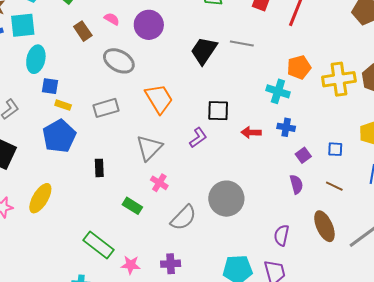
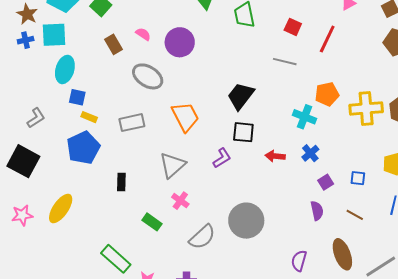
gray line: (242, 43) -> (285, 62), moved
black trapezoid: (204, 51) -> (241, 96), moved
blue cross: (286, 127) -> (310, 153), turned 36

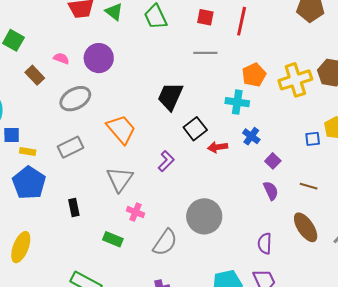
gray ellipse: (148, 76) -> (75, 99), turned -48
black square: (243, 132) -> (195, 129), moved, turned -30
blue square: (358, 178) -> (313, 139), moved

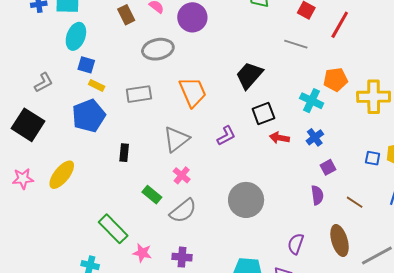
gray semicircle: (165, 242) -> (183, 211), moved

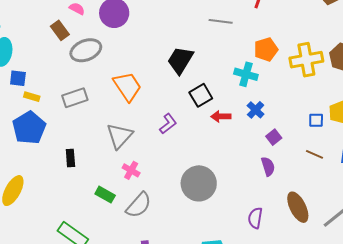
brown rectangle: (126, 15) -> (60, 30), moved
brown line: (355, 202) -> (315, 154), moved

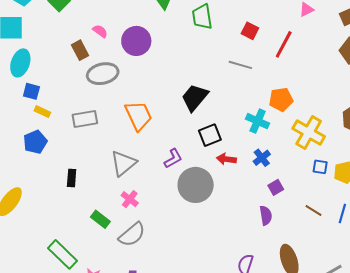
yellow cross: (306, 60) -> (309, 132), moved, turned 32
blue square: (316, 120) -> (320, 167), moved
blue pentagon: (29, 128) -> (35, 142), size x0.7
gray circle: (199, 183) -> (196, 185), moved

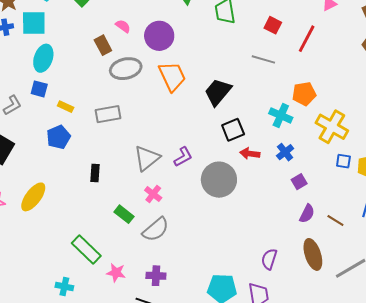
blue square: (31, 91) -> (39, 89), moved
orange trapezoid: (138, 116) -> (172, 76), moved
purple L-shape: (173, 158) -> (183, 157), moved
brown line: (314, 210) -> (335, 221), moved
purple semicircle: (266, 215) -> (307, 214), moved, turned 36

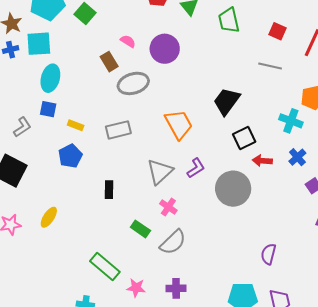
orange trapezoid: (172, 76) -> (179, 124), moved
yellow ellipse: (33, 197) -> (49, 217), size x0.7
purple semicircle: (269, 259) -> (269, 254), moved

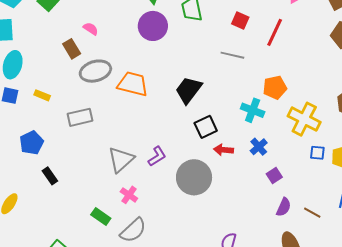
purple circle: (165, 49) -> (153, 26), moved
orange trapezoid: (179, 124) -> (133, 84), moved, turned -48
yellow rectangle: (76, 125) -> (42, 95), moved
black rectangle: (109, 190) -> (50, 176), moved, turned -36

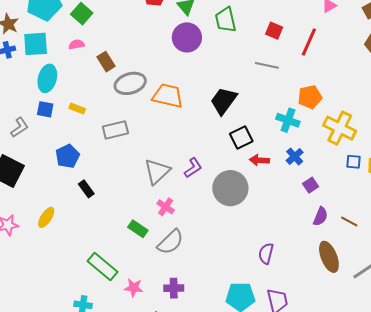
pink semicircle: (91, 29) -> (77, 44), moved, turned -42

